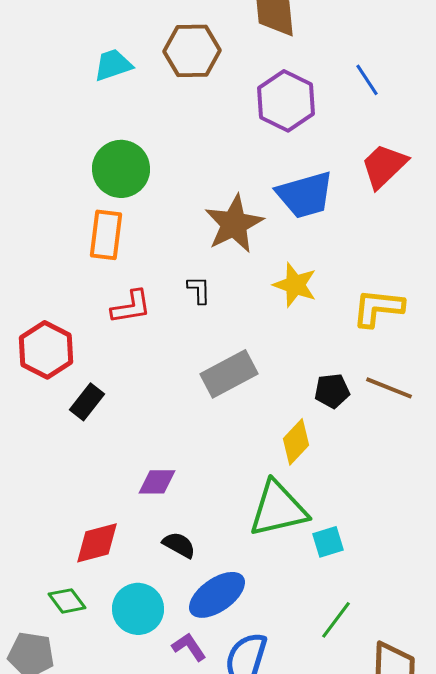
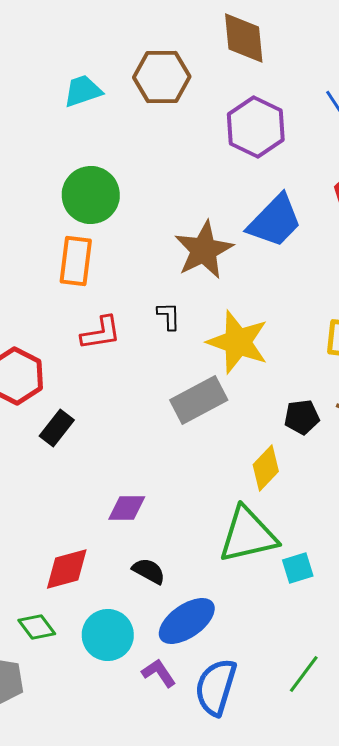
blue trapezoid: (305, 195) -> (275, 221), turned -30
yellow star: (295, 285) -> (238, 342), moved, size x1.4
green line: (336, 620) -> (304, 674), moved

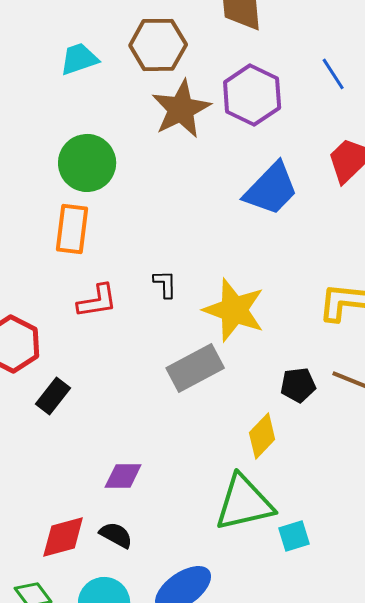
brown star: (204, 250) -> (181, 109), moved
black semicircle: (149, 571) -> (116, 535), moved

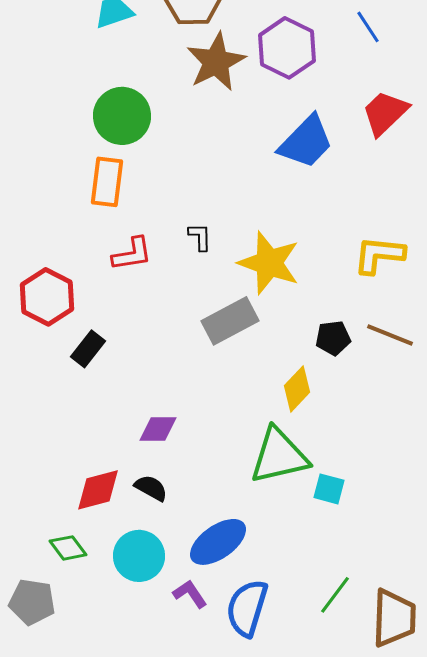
cyan square: (294, 536) -> (329, 489), turned 32

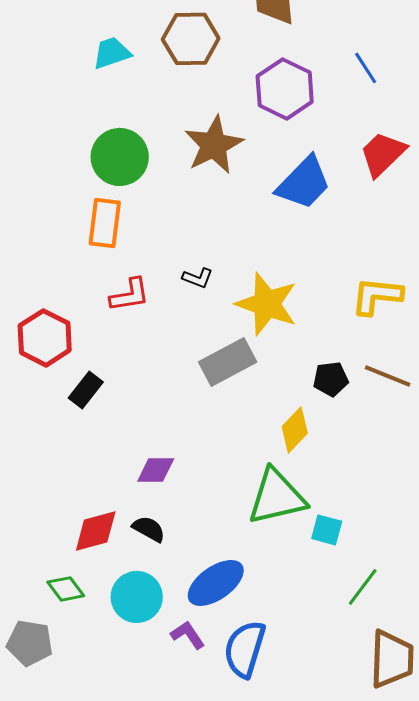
brown star: (216, 62) -> (214, 145), moved
black L-shape: (200, 237) -> (198, 278), turned 112
green line: (335, 595) -> (363, 587), moved

